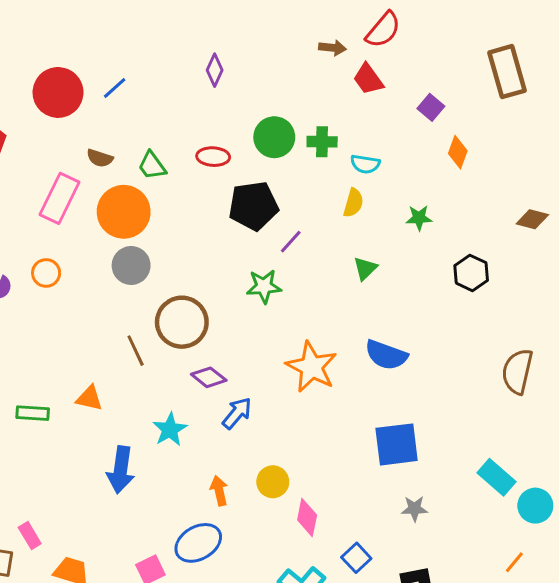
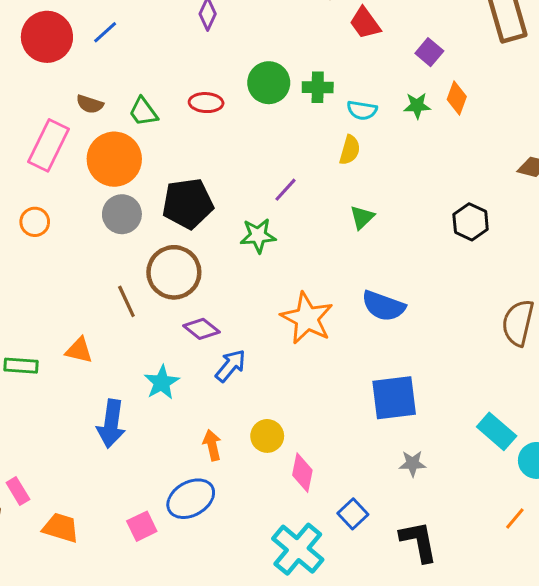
black pentagon: (253, 206) -> (188, 204), moved
green star: (419, 218) -> (417, 106), moved

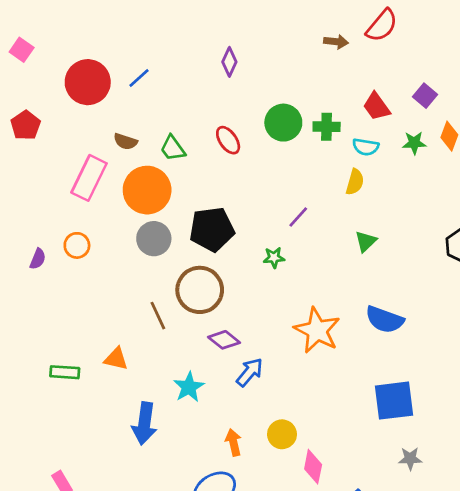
red trapezoid: (365, 23) -> (376, 106), moved
red ellipse: (206, 103) -> (228, 140), turned 52
green star: (258, 236) -> (274, 258), size x0.7

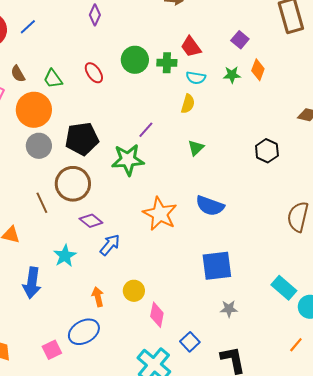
red trapezoid: (376, 106) -> (191, 47), moved
brown semicircle: (125, 141) -> (18, 74), turned 42
green star: (274, 258) -> (128, 160), size x2.0

